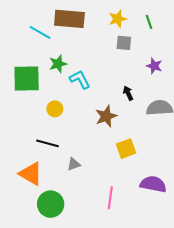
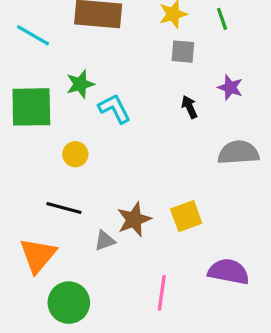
cyan line: (40, 32) -> (33, 35), moved
black arrow: (128, 93) -> (189, 107), moved
brown star: (106, 116) -> (134, 219), moved
orange triangle: (31, 174) -> (38, 255), turned 40

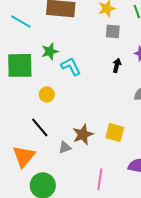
black arrow: (189, 107) -> (117, 65), turned 40
black line: (64, 208) -> (40, 127), turned 35
yellow square: (186, 216) -> (115, 132), turned 36

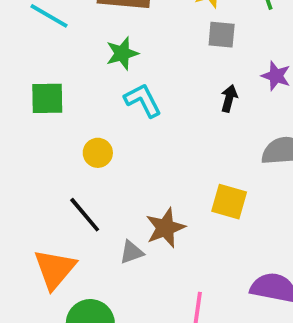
green star: (50, 51) -> (122, 53), moved
green square: (20, 65) -> (47, 98), size x0.7
yellow square: (115, 132) -> (229, 202), moved

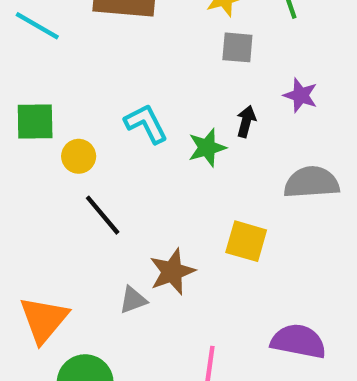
green star: (122, 53) -> (207, 148), moved
yellow circle: (98, 153) -> (79, 156), moved
black line: (85, 215) -> (103, 215), moved

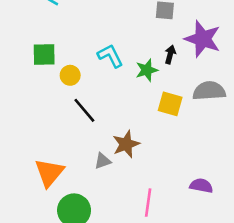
purple star: (301, 95) -> (203, 39), size x1.8
yellow square: (246, 241) -> (170, 104), moved
purple semicircle: (298, 341) -> (201, 186), size x0.7

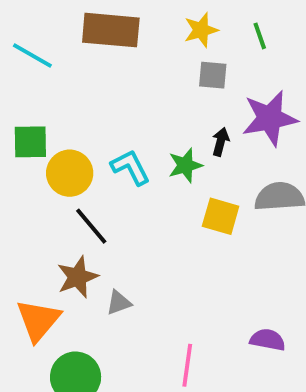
purple star: (203, 39) -> (270, 118), turned -30
cyan L-shape: (110, 56) -> (130, 167), moved
yellow circle: (70, 75) -> (70, 173), size x1.5
brown star: (126, 144) -> (77, 277), moved

